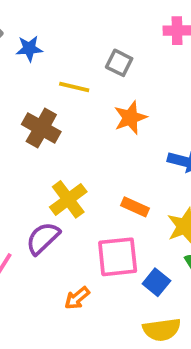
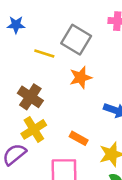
gray square: (119, 63) -> (76, 40), size x1.6
brown cross: (41, 128) -> (30, 97), moved

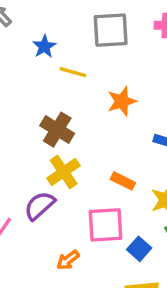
blue star: (16, 25) -> (44, 46), moved, turned -30
gray square: (76, 40) -> (111, 30), moved, turned -32

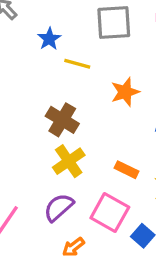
purple semicircle: (40, 206) -> (59, 207), moved
pink square: (105, 225) -> (110, 213), turned 33

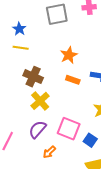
yellow line: (77, 64) -> (21, 48), moved
orange rectangle: (127, 170) -> (73, 80), moved

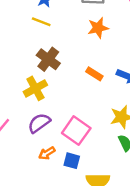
orange star: (69, 55) -> (98, 28), moved
yellow cross: (40, 101) -> (35, 88), moved
blue square: (90, 140) -> (72, 161), moved, turned -32

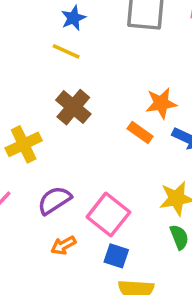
orange star: (98, 28) -> (161, 103), moved
yellow cross: (35, 88) -> (24, 144), moved
blue square: (72, 161) -> (116, 256), moved

